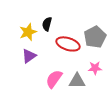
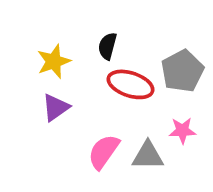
black semicircle: (47, 24) -> (107, 46), moved

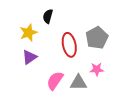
black semicircle: (107, 46) -> (48, 16), moved
red ellipse: (131, 84) -> (69, 45), turned 60

